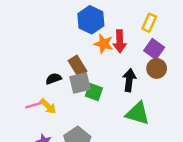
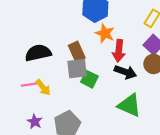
red arrow: (120, 41) -> (119, 51), moved
black semicircle: (54, 79) -> (38, 53), moved, size x1.6
black arrow: (129, 80) -> (125, 72), turned 95

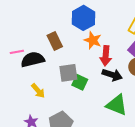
brown rectangle: (77, 52) -> (55, 41), moved
pink line: (29, 85) -> (17, 52), moved

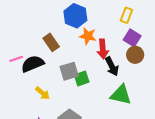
black arrow: (112, 75) -> (112, 66), turned 54
green square: (80, 82) -> (82, 78), turned -35

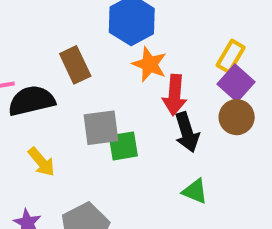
yellow rectangle: (126, 15) -> (231, 56), moved
green triangle: (121, 95) -> (195, 191), size x0.6

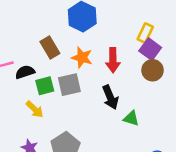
orange star: (150, 64) -> (82, 57), moved
black semicircle: (31, 101) -> (25, 72), size x0.7
black arrow: (187, 132) -> (110, 97), moved
green square: (123, 146) -> (45, 86), moved

